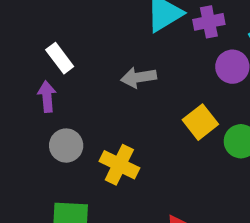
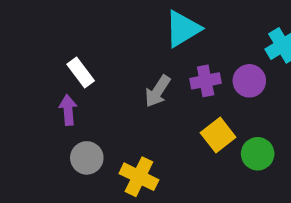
purple cross: (209, 22) -> (206, 81), moved
gray arrow: (139, 77) -> (158, 91), turned -48

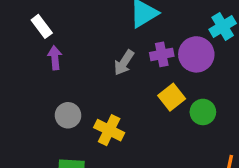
white rectangle: (81, 73) -> (42, 26), moved
purple circle: (249, 81) -> (196, 54), size x1.4
purple arrow: (68, 110) -> (55, 58), moved

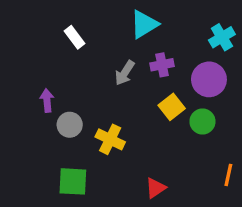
white rectangle: (42, 26) -> (75, 37), moved
purple circle: (196, 54) -> (209, 79), moved
purple arrow: (55, 58) -> (47, 100), moved

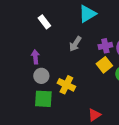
purple cross: (162, 65) -> (105, 46), moved
purple arrow: (47, 100) -> (35, 57), moved
green square: (73, 181) -> (43, 99), moved

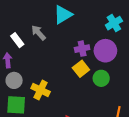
white rectangle: (44, 22) -> (17, 40), moved
gray arrow: (75, 44) -> (38, 33), moved, turned 105

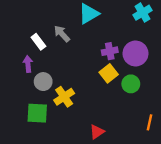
cyan cross: (114, 23) -> (143, 13), moved
gray circle: (14, 80) -> (43, 82), moved
yellow cross: (41, 90) -> (64, 97), turned 30

